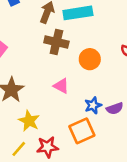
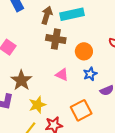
blue star: (93, 105) -> (90, 74), moved
yellow star: (29, 121) -> (37, 105), turned 30

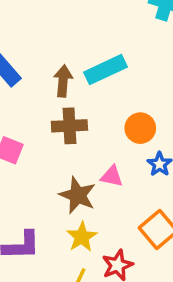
brown cross: (56, 39) -> (69, 126), moved
brown star: (21, 80) -> (78, 195), moved

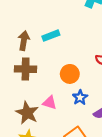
cyan rectangle: (105, 70) -> (51, 36), size x0.7

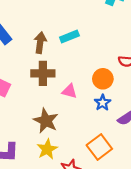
orange circle: (70, 74) -> (103, 79), moved
pink triangle: (50, 103) -> (69, 91), moved

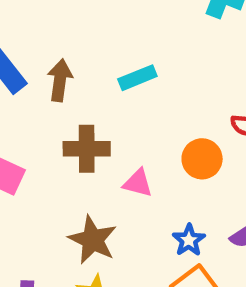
brown arrow: (40, 43) -> (60, 80), moved
blue star: (103, 103) -> (189, 240), moved

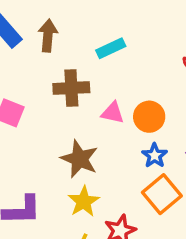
cyan rectangle: (137, 78) -> (111, 48), moved
orange circle: (202, 159) -> (149, 117), moved

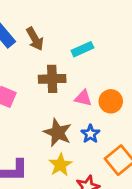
brown arrow: (48, 36) -> (35, 39), turned 145
blue star: (155, 156) -> (90, 134), moved

